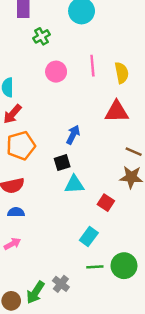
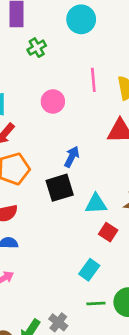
pink circle: (56, 72) -> (53, 101), moved
black square: (62, 163) -> (60, 188), size x1.5
cyan triangle: (74, 184) -> (96, 204), moved

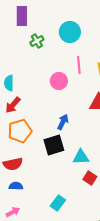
cyan circle: (81, 19) -> (70, 32), moved
pink circle: (53, 101) -> (59, 81), moved
cyan rectangle: (89, 270) -> (58, 203), moved

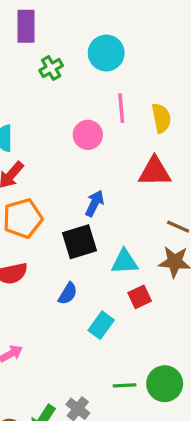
red square: (90, 178) -> (140, 297), turned 32
blue semicircle: (16, 186) -> (68, 294), moved, turned 120
cyan rectangle: (58, 203) -> (101, 325), moved

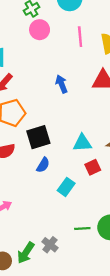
pink circle: (88, 135) -> (40, 30), moved
blue arrow: (94, 203) -> (62, 84), moved, turned -48
black square: (79, 242) -> (38, 137), moved

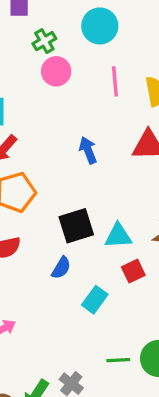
black square: (38, 137) -> (76, 226), moved

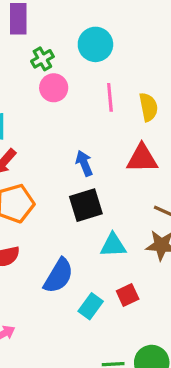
black square: (76, 226) -> (86, 205), moved
blue semicircle: (61, 268) -> (58, 276), size x1.6
red square: (133, 271) -> (128, 295), moved

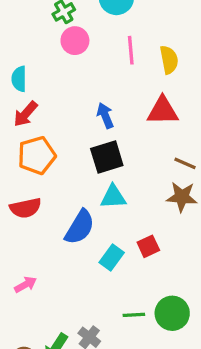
cyan triangle: (113, 245) -> (113, 197), moved

